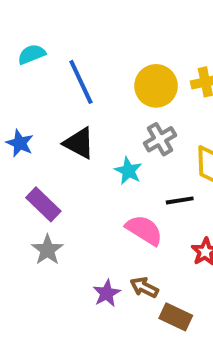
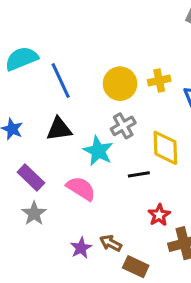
cyan semicircle: (32, 54) -> (22, 59), size x1.5
black triangle: (79, 143) -> (59, 129), turned -36
cyan star: (128, 171) -> (98, 151), size x1.4
pink semicircle: (144, 230) -> (81, 188), moved

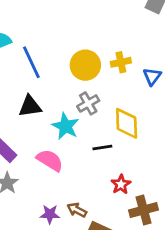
purple star: (81, 248) -> (50, 214), turned 30

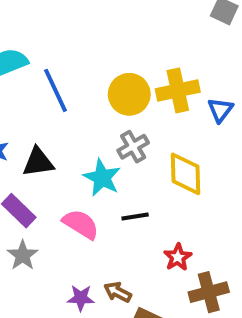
yellow cross: (121, 62) -> (178, 90), size x1.5
black triangle: (30, 106) -> (38, 162), moved
black line: (102, 147) -> (135, 216), moved

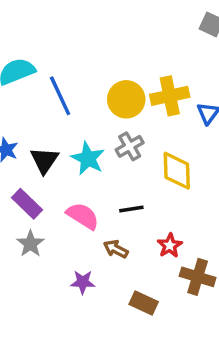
black triangle: (38, 162) -> (44, 160), turned -48
cyan star: (102, 178) -> (88, 158), moved
brown arrow: (118, 292) -> (116, 249), moved
brown cross: (209, 292) -> (198, 277), turned 32

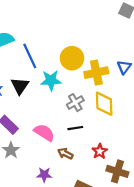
yellow cross: (170, 96) -> (96, 73), moved
gray cross: (130, 146) -> (75, 103), moved
cyan star: (88, 158) -> (51, 80), moved, turned -30
black triangle: (44, 160) -> (20, 86), moved

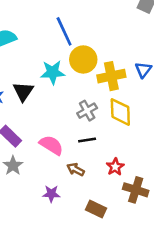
blue line: (30, 56) -> (64, 31), moved
cyan star: (51, 80) -> (53, 72), moved

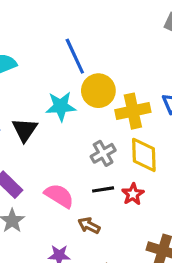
red star: (115, 167) -> (133, 194), moved

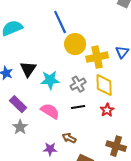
cyan star: (61, 106) -> (50, 80), moved
red star: (133, 194) -> (107, 110), moved
brown arrow: (89, 225) -> (69, 138), moved

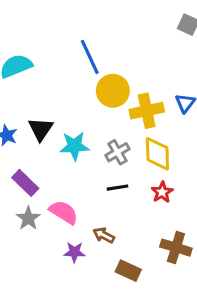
pink semicircle: (50, 111) -> (64, 212), moved

